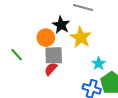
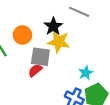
yellow star: (81, 37) -> (59, 42), moved, turned -30
orange circle: (46, 38) -> (22, 35), moved

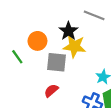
red semicircle: (35, 70) -> (51, 91), moved

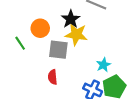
red semicircle: (51, 91) -> (53, 77), turned -56

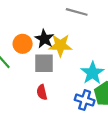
black star: (71, 19) -> (44, 39), moved
cyan star: (104, 65) -> (92, 73), size x1.5

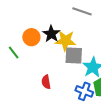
gray square: (44, 63) -> (74, 56), moved

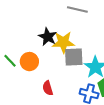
orange circle: (31, 37) -> (29, 62), moved

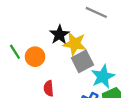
gray square: (74, 57) -> (82, 61), turned -36

